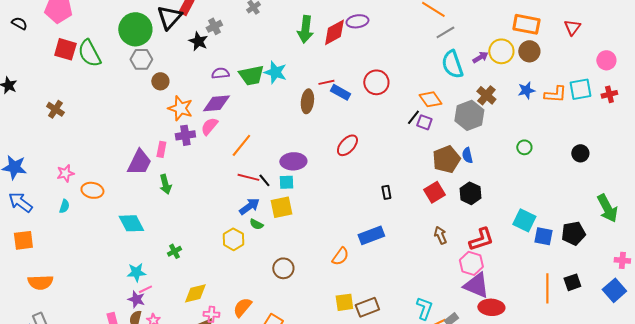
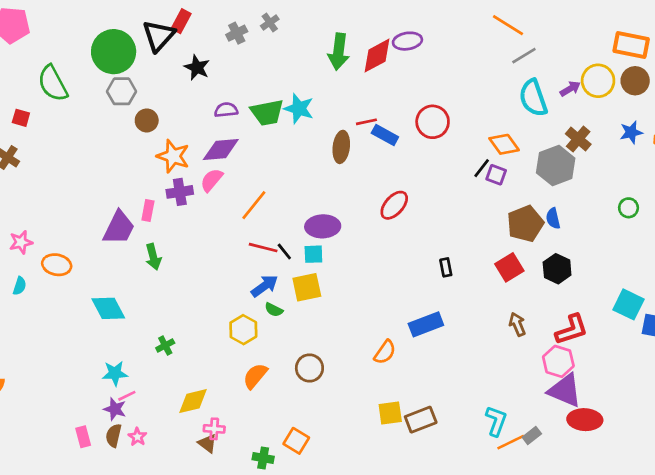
gray cross: (214, 26) -> (237, 33), moved
red square: (65, 49) -> (21, 118), moved, size x0.6
orange semicircle: (242, 307) -> (255, 376), moved

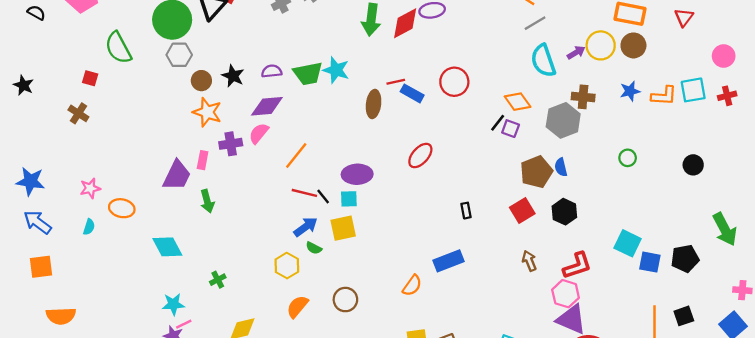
black star: (197, 68) -> (233, 76), moved
brown cross: (578, 139) -> (583, 97), turned -35
orange star: (173, 156) -> (207, 112), moved

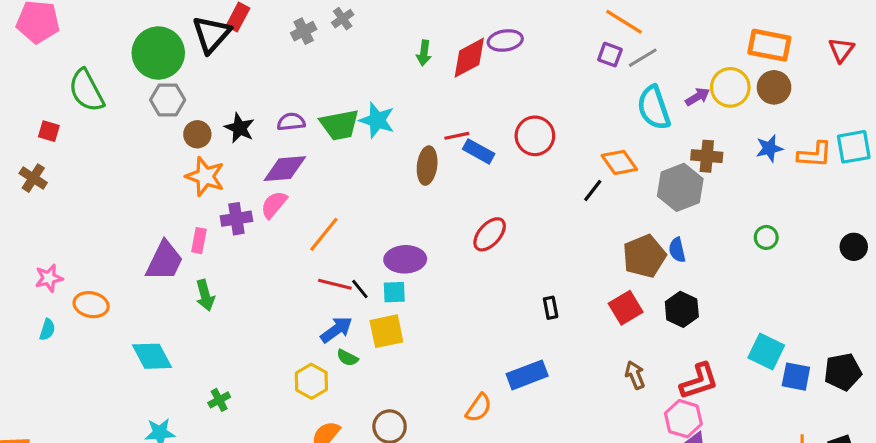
green arrow: (371, 20) -> (424, 53), size x0.6
purple square: (511, 129) -> (610, 55), moved

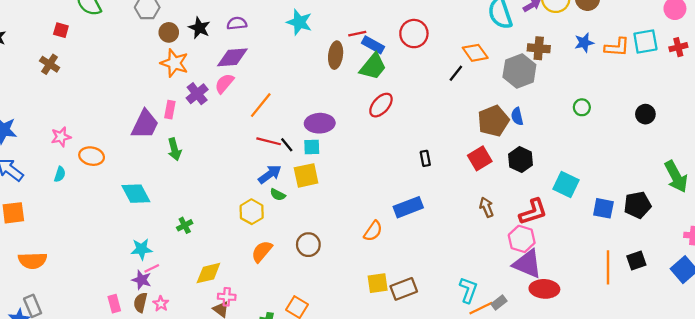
green trapezoid: (340, 125) -> (373, 66), moved, turned -40
purple cross: (236, 219) -> (197, 94), turned -30
cyan square: (766, 352) -> (566, 184), moved

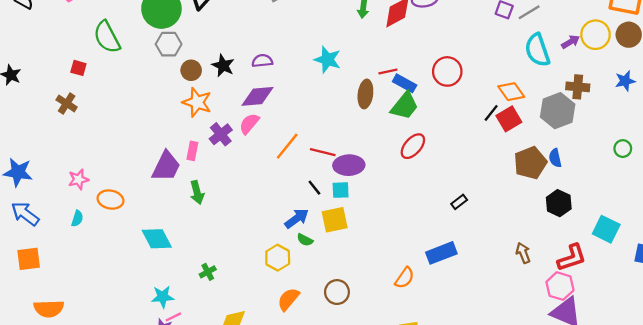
red line: (269, 141) -> (323, 152), moved
black rectangle: (425, 158) -> (459, 202), turned 63
red square: (480, 158) -> (509, 119), moved

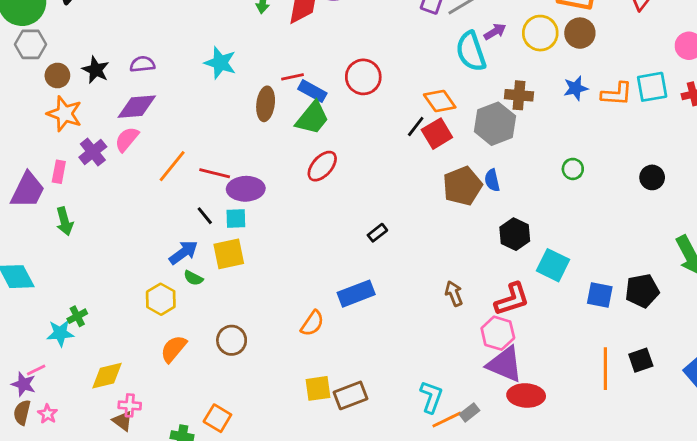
purple arrow: (571, 42) -> (495, 32), moved
black hexagon: (559, 203) -> (515, 234), moved
cyan star: (163, 297) -> (60, 333), moved

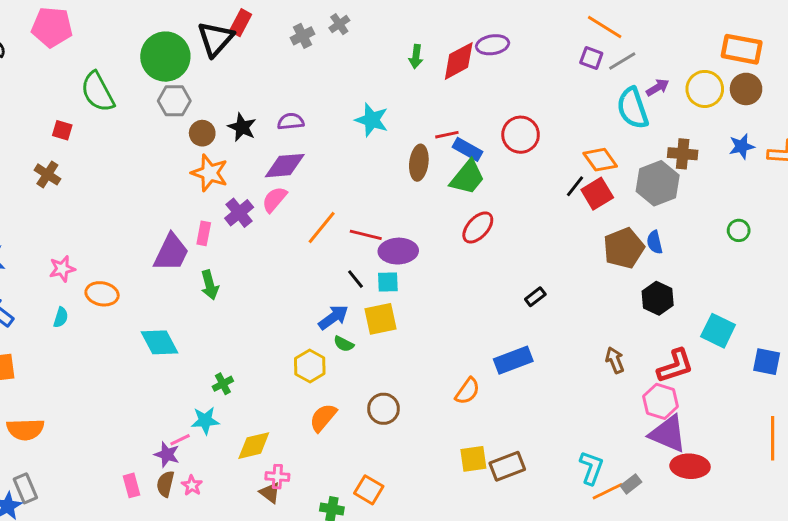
black hexagon: (515, 234) -> (658, 298), moved
cyan star: (60, 333) -> (205, 421), moved

